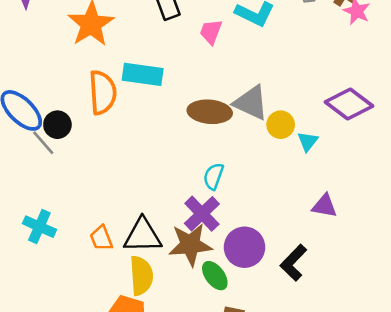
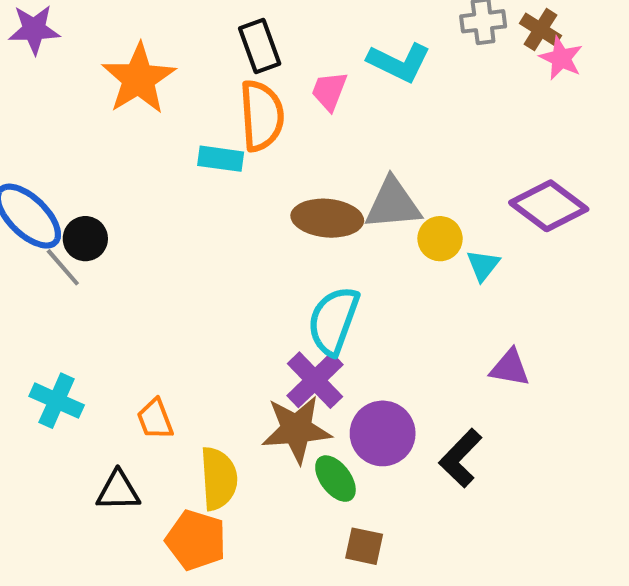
cyan rectangle: (143, 74) -> (221, 159), size x0.7
orange semicircle: (103, 92) -> (262, 116), moved
gray triangle: (251, 103) -> (393, 204), turned -30
cyan semicircle: (214, 176) -> (333, 321), size x1.6
black triangle: (143, 236) -> (118, 491), moved, size x0.7

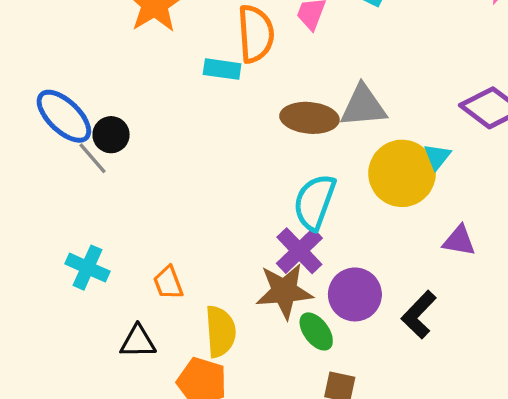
yellow circle: (440, 239) -> (402, 173), moved, size x1.8

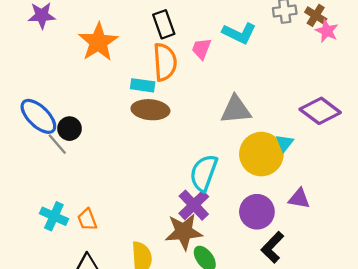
brown ellipse: (309, 118) -> (150, 110), moved
orange trapezoid: (168, 283) -> (87, 220), moved
purple circle: (355, 294) -> (257, 212), moved

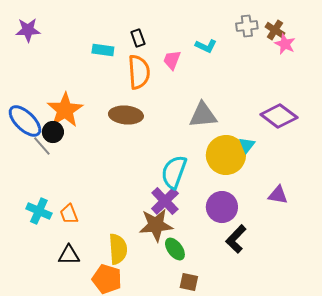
black rectangle: (164, 24) -> (138, 38), size x0.7
cyan L-shape: (239, 33) -> (206, 46), size x0.7
orange star: (98, 42) -> (65, 110), moved
cyan rectangle: (143, 85) -> (103, 50), moved
purple triangle: (299, 198) -> (278, 195), moved

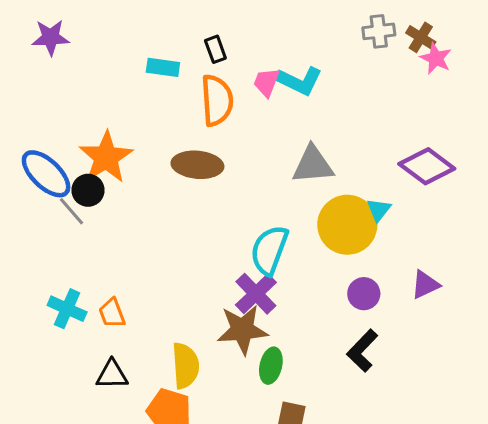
cyan L-shape: (206, 46) -> (299, 81), moved, size x1.4
purple triangle: (278, 195) -> (425, 285), turned -35
purple circle: (222, 207) -> (364, 294), moved, size x0.7
green ellipse: (175, 249) -> (271, 366), turned 50

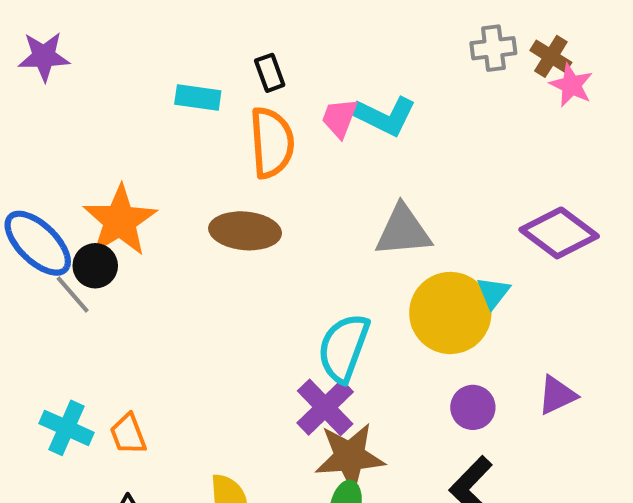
brown star: (242, 330) -> (350, 457), moved

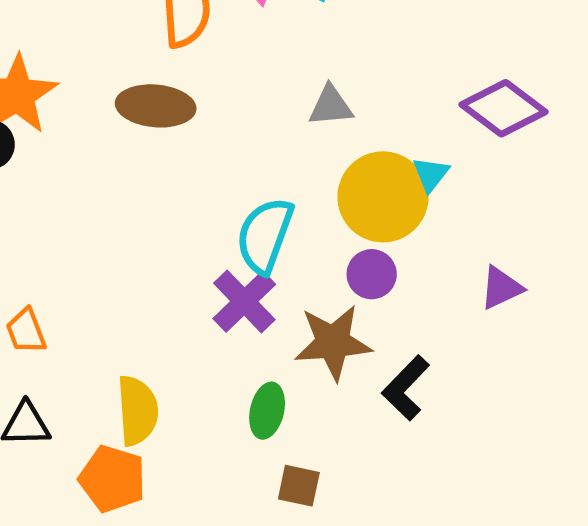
gray triangle: (403, 231) -> (331, 106), size x0.7
purple circle: (473, 407) -> (372, 274), moved
brown star: (350, 457) -> (333, 342), moved

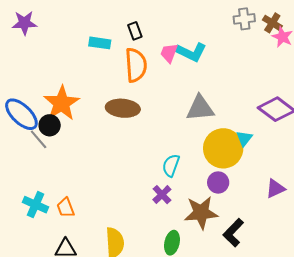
gray triangle: (331, 106) -> (200, 108), size x1.4
cyan semicircle: (265, 236) -> (171, 165), size x0.7
purple cross: (244, 301) -> (162, 195), size x0.7

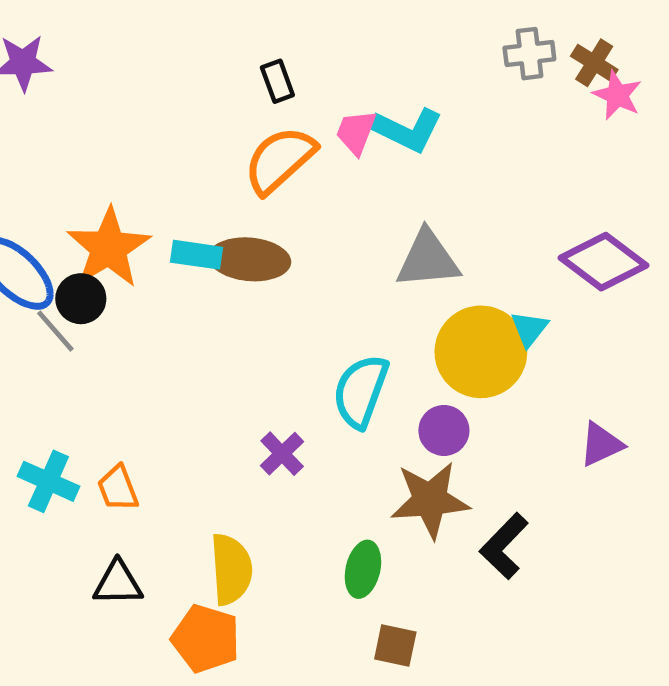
cyan rectangle: (100, 43) -> (196, 255), moved
orange semicircle: (136, 65) -> (280, 160), turned -128
cyan semicircle: (171, 165) -> (361, 391), size x1.4
purple circle: (218, 182) -> (444, 430), moved
purple cross: (162, 195) -> (282, 454), moved

